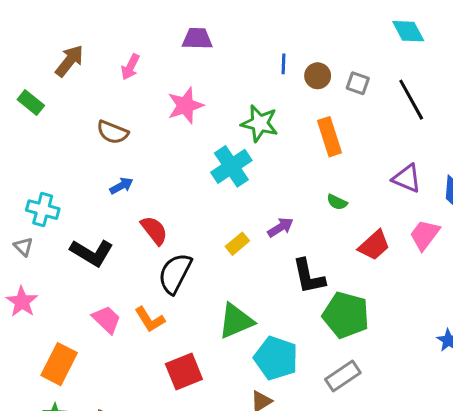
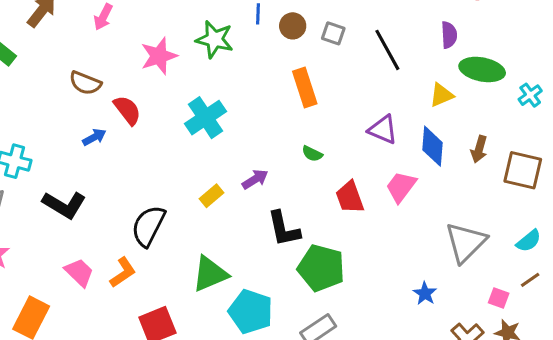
green star: (260, 123) -> (215, 39), moved
red semicircle: (154, 230) -> (127, 110), moved
red trapezoid: (374, 245) -> (350, 197), turned 112
orange L-shape: (150, 319) -> (123, 272), turned -92

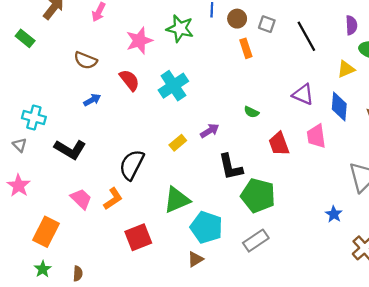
orange rectangle: (305, 88) -> (246, 48), moved, size x0.7
red semicircle: (127, 110) -> (129, 80), moved
pink trapezoid: (401, 187) -> (316, 136), turned -45

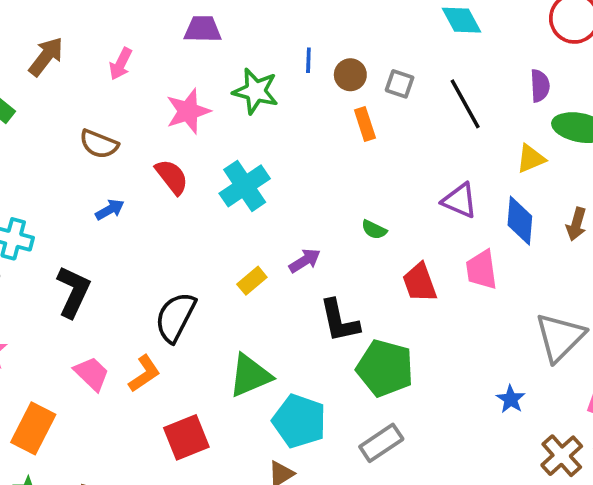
black L-shape: (70, 149) -> (73, 292), turned -96

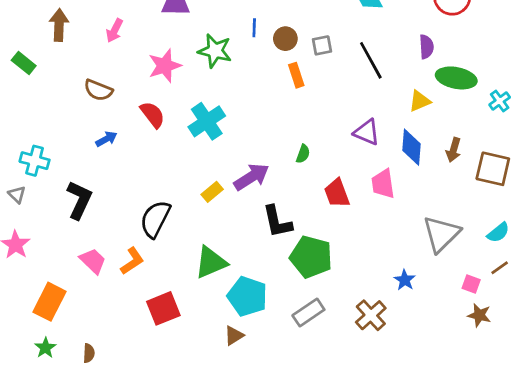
brown arrow: (46, 57) -> (59, 25), turned -36
gray square: (400, 84) -> (322, 45), turned -30
green semicircle: (374, 230) -> (303, 154), turned -96
purple arrow: (305, 261) -> (251, 177), size x1.5
brown cross: (562, 456) -> (371, 315), moved

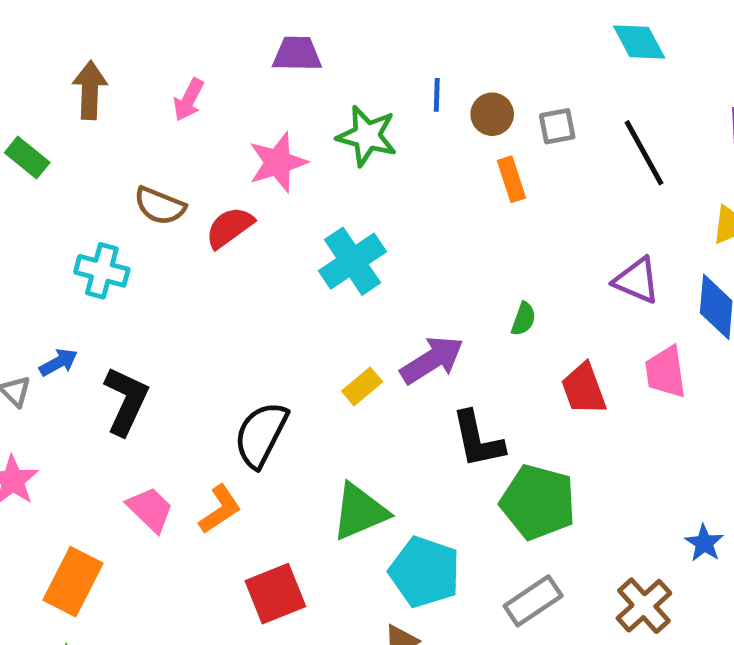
red semicircle: (153, 115) -> (230, 227), moved, turned -88
blue arrow: (106, 139) -> (59, 362), moved
cyan cross: (35, 161) -> (102, 271), moved

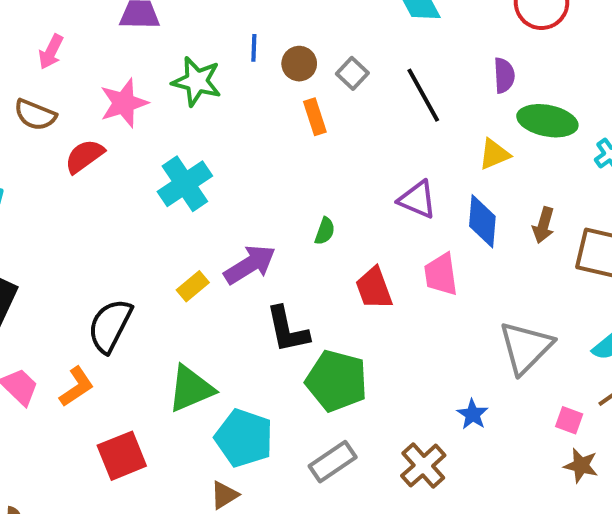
gray square: (557, 126) -> (352, 73), turned -36
brown semicircle: (160, 206) -> (35, 115), moved

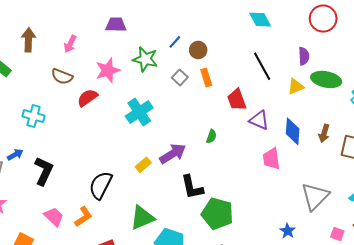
blue line: (254, 48) -> (175, 42), turned 40
gray square: (352, 73) -> (180, 77), moved
yellow triangle: (494, 154) -> (296, 87), moved
red trapezoid: (374, 288) -> (237, 100), moved

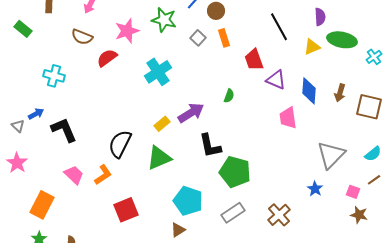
black L-shape: (44, 171) -> (64, 130), turned -48
green triangle: (142, 218) -> (159, 158), moved
blue star: (288, 231) -> (315, 189), moved

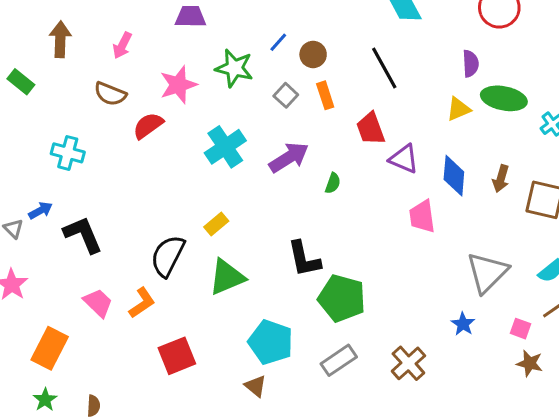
black line: (279, 27) -> (384, 68), moved
purple arrow: (191, 113) -> (289, 157), moved
yellow rectangle: (162, 124) -> (216, 224), moved
brown triangle: (178, 230) -> (256, 386), turned -49

